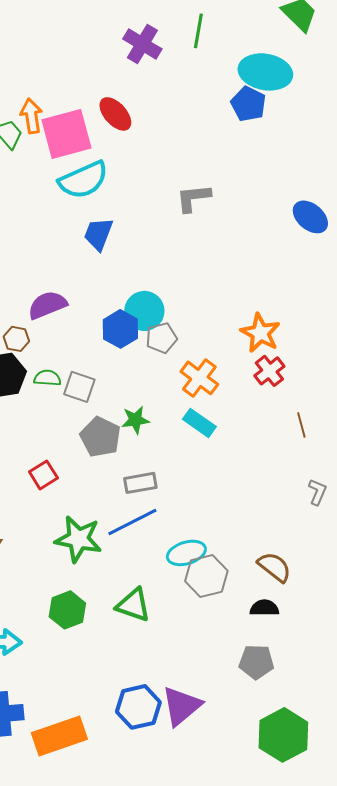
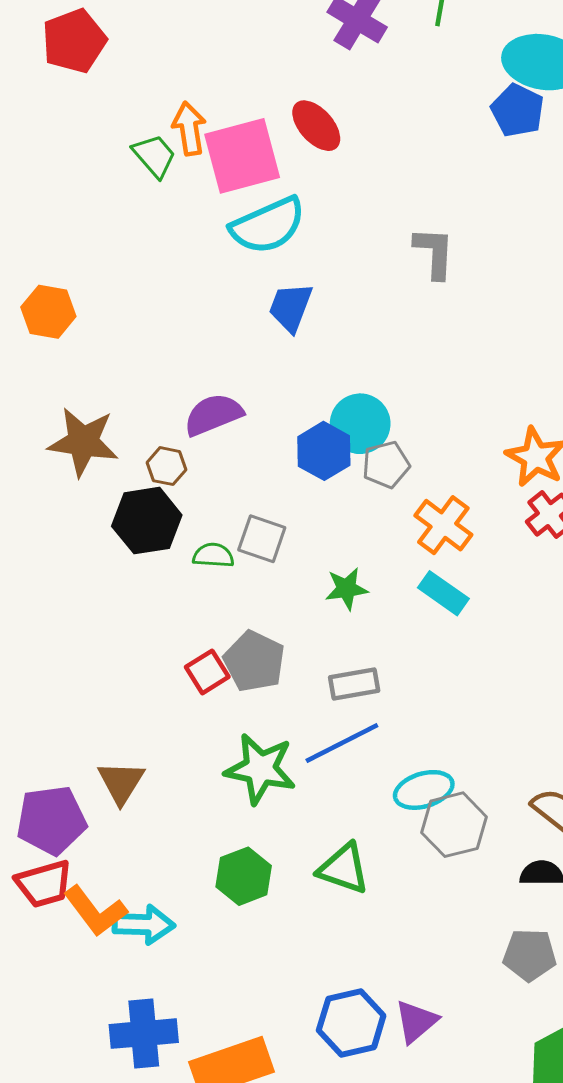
gray L-shape: (193, 198) -> (434, 253), turned 99
green semicircle: (47, 378) -> (213, 555), moved
gray pentagon: (100, 437) -> (254, 661), moved
purple triangle: (181, 706) -> (416, 1021), size x0.7

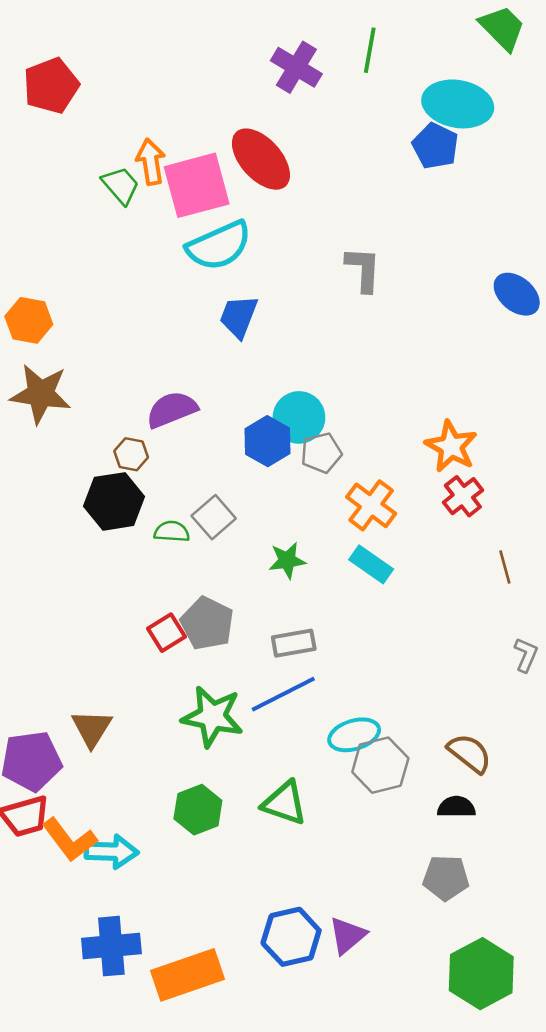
red ellipse: (316, 126) -> (261, 159), size x1.4
brown star: (83, 442) -> (41, 394), moved
gray square: (262, 539) -> (214, 517), turned 30

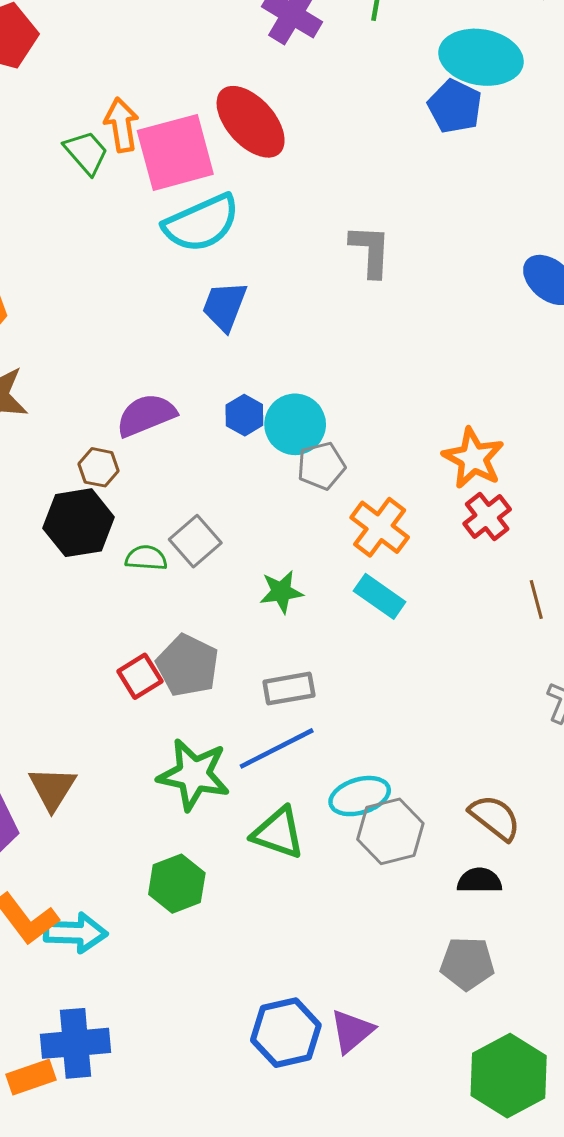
blue hexagon: (267, 441) -> (244, 415), moved, size x0.7
green triangle: (285, 803) -> (278, 833), moved
orange rectangle: (187, 975) -> (31, 1077), moved, size x0.6

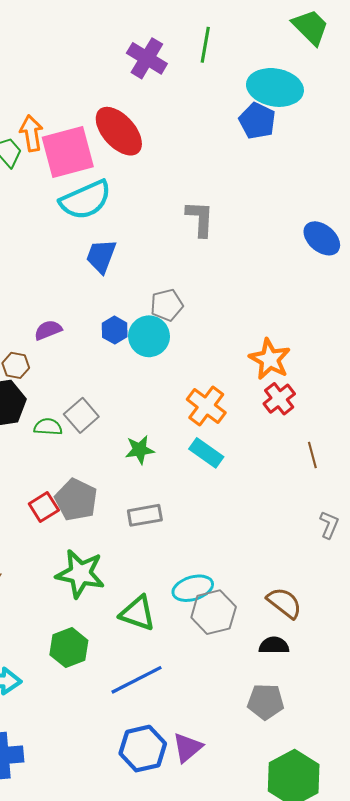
purple semicircle: (146, 415) -> (48, 330), size x0.7
gray pentagon: (321, 466) -> (167, 305), moved
blue line: (277, 748) -> (137, 680), moved

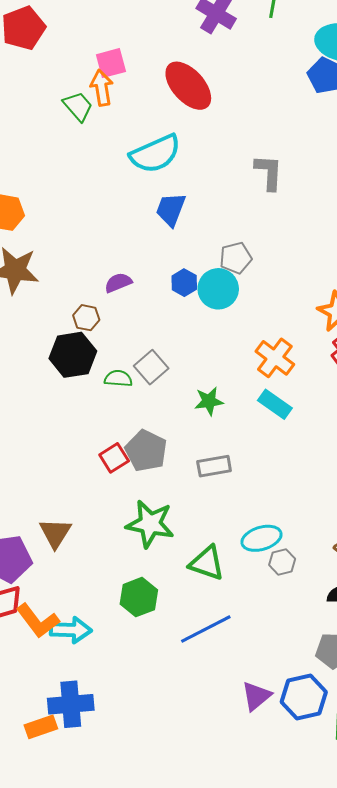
pink square: (68, 152) -> (111, 63), moved, size x0.6
gray hexagon: (214, 612) -> (282, 562), size x0.6
blue hexagon: (143, 749) -> (304, 697), moved

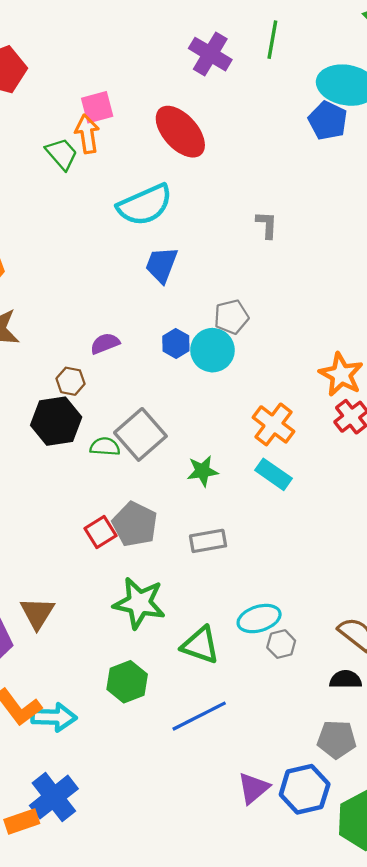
gray L-shape: (269, 172) -> (267, 225), size x0.7
gray square: (151, 367) -> (140, 434), size x1.4
blue cross: (71, 704) -> (54, 797), turned -33

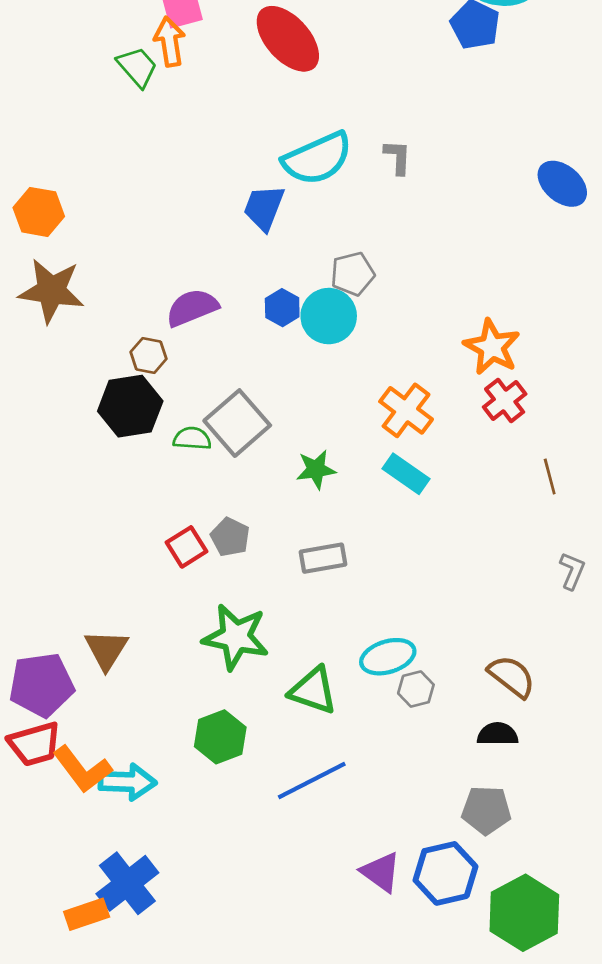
cyan semicircle: (145, 205) -> (317, 158), moved
purple semicircle: (105, 343) -> (192, 308), size x1.4
gray pentagon: (135, 524) -> (230, 537), size x0.7
purple triangle: (254, 788) -> (381, 872), turned -44

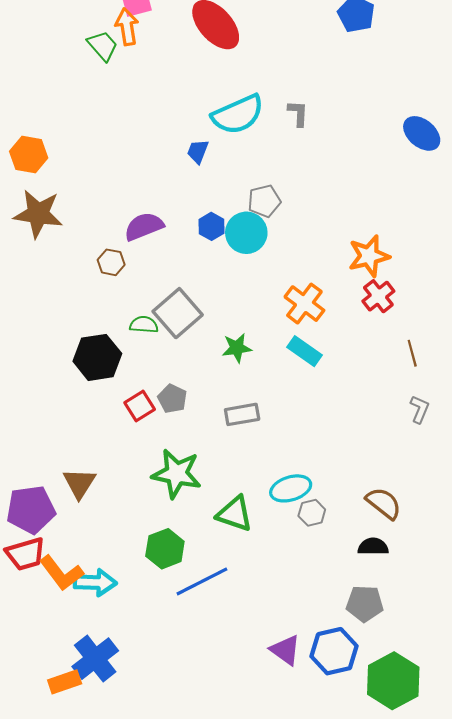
blue trapezoid: (264, 208) -> (198, 151), size x0.7
orange star: (492, 347) -> (369, 256), turned 30
black hexagon: (130, 406) -> (97, 357), moved
gray L-shape: (572, 571) -> (420, 409), moved
blue line: (312, 781) -> (202, 581), moved

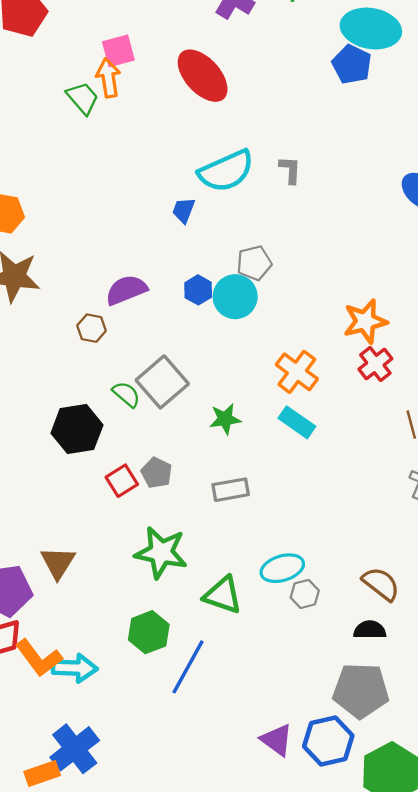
green semicircle: (144, 325) -> (126, 394), turned 36
blue line: (202, 581) -> (188, 667), turned -34
gray pentagon: (365, 604) -> (361, 690), size x1.4

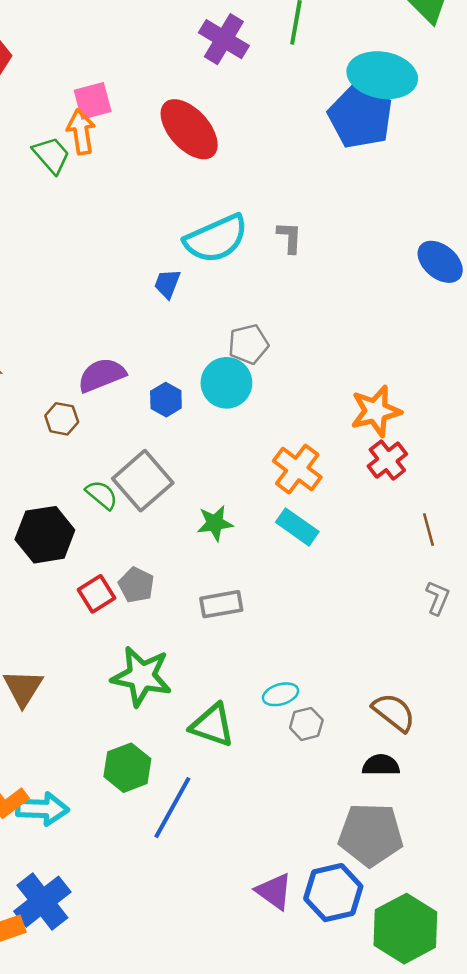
blue pentagon: (352, 64) -> (360, 116), size x1.4
blue hexagon: (198, 290) -> (166, 400), moved
cyan ellipse: (282, 568) -> (281, 694), size x0.7

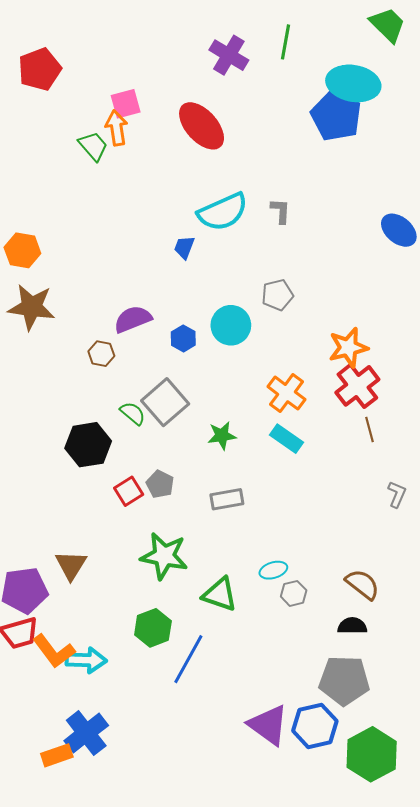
gray pentagon: (248, 344) -> (277, 295), moved
red cross: (387, 460) -> (357, 386), size x1.4
brown line: (429, 530) -> (370, 429), moved
purple triangle: (274, 891) -> (268, 725), size x1.4

